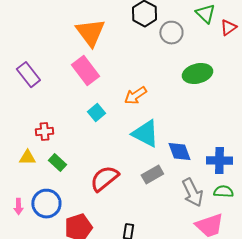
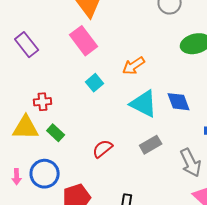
blue diamond: (179, 152) -> (179, 102), moved
yellow triangle: (27, 158) -> (26, 128), size x1.6
red semicircle: (104, 179) -> (103, 149), size x0.7

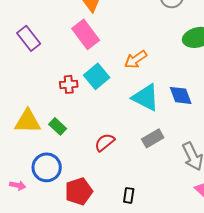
cyan square: (95, 83) -> (97, 76), size x1.4
red cross: (43, 102) -> (69, 84), moved
pink arrow: (17, 177) -> (18, 185), moved, turned -77

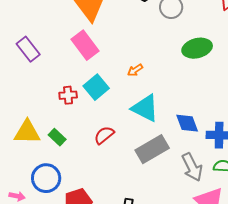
orange arrow: (136, 59) -> (135, 70), size x0.7
blue diamond: (181, 95) -> (187, 123), moved
gray rectangle: (153, 138) -> (152, 149), size x1.5
red semicircle: (105, 142) -> (104, 135), moved

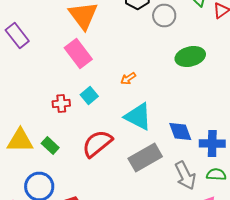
purple rectangle: (28, 49) -> (17, 36), moved
cyan square: (96, 87) -> (89, 96), size x0.7
red semicircle: (104, 135) -> (97, 144), size x1.5

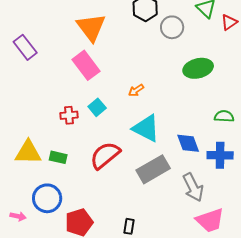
green rectangle: (50, 146) -> (58, 157), turned -30
green semicircle: (216, 174) -> (224, 116), moved

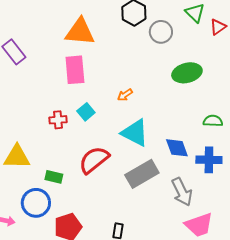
orange triangle: (91, 27) -> (80, 32), turned -48
pink rectangle: (86, 65) -> (75, 70), turned 32
green rectangle: (58, 157) -> (54, 177), moved

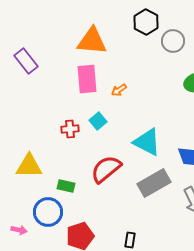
orange arrow: (125, 95) -> (119, 90), moved

